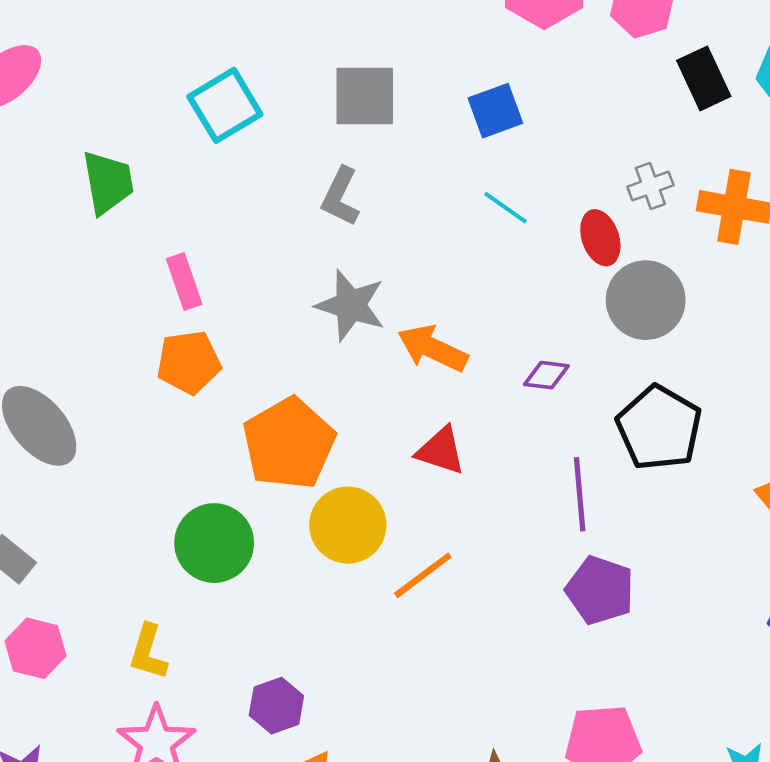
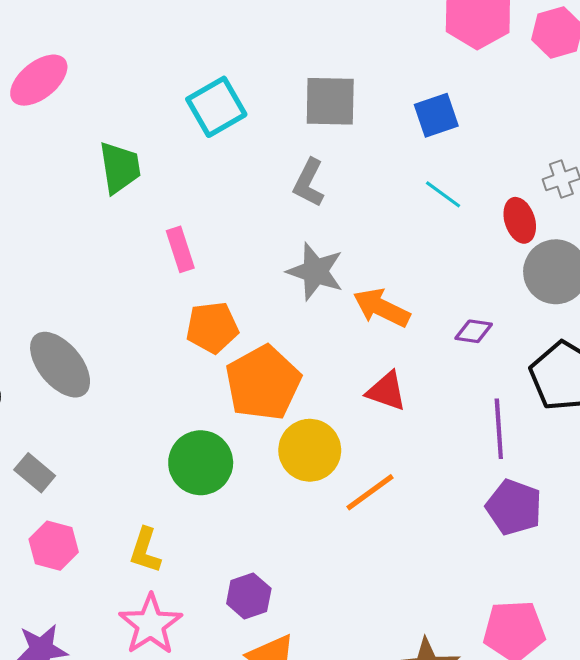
orange pentagon: (189, 362) -> (212, 327), moved

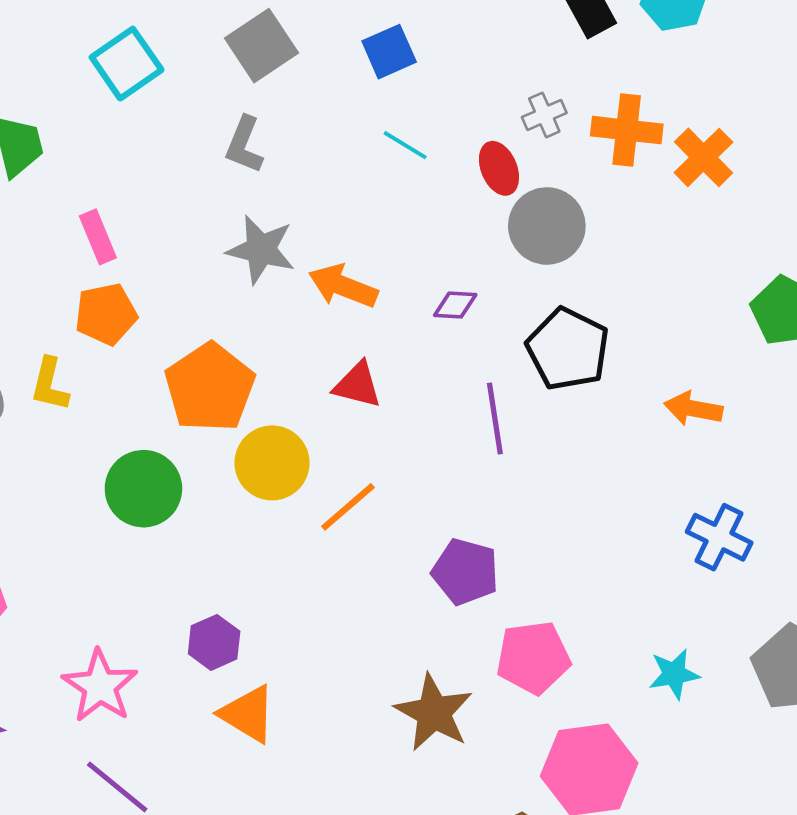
gray square: (330, 101) -> (261, 46), turned -30
orange pentagon: (212, 327) -> (106, 314), moved
purple pentagon: (514, 507) -> (465, 572), moved
yellow L-shape: (145, 550) -> (50, 384), moved

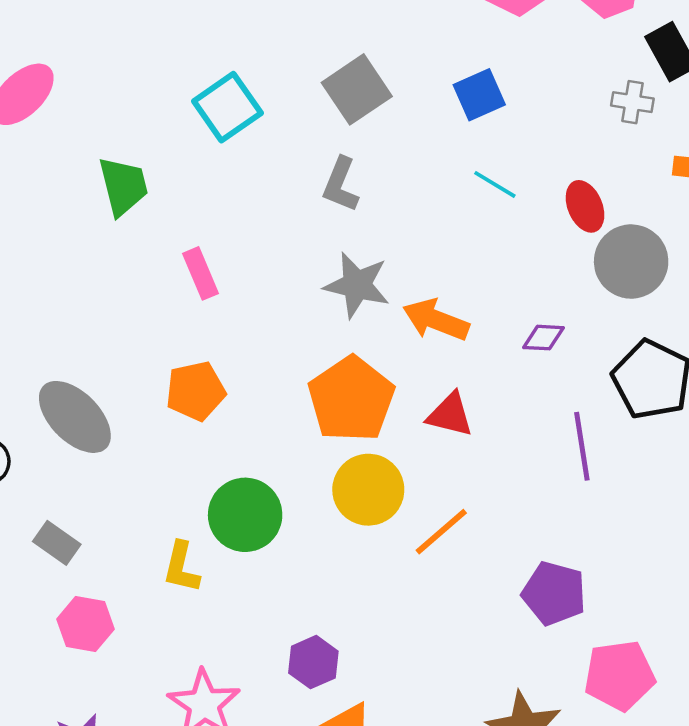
gray cross: (544, 115) -> (632, 102), moved, turned 33
orange pentagon: (106, 314) -> (196, 391), moved
yellow L-shape: (50, 384) -> (181, 567), moved
orange pentagon: (210, 387) -> (351, 399), moved

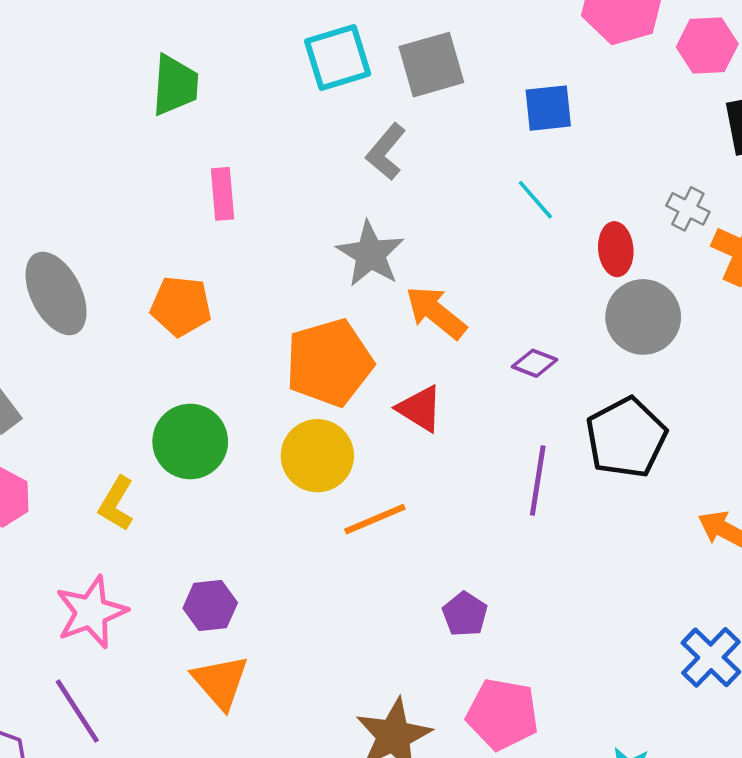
gray cross: (632, 102) -> (688, 209), moved
cyan square: (227, 107) -> (338, 58), moved
yellow L-shape: (181, 567) -> (116, 504), moved
purple pentagon: (554, 593) -> (465, 614), size x0.7

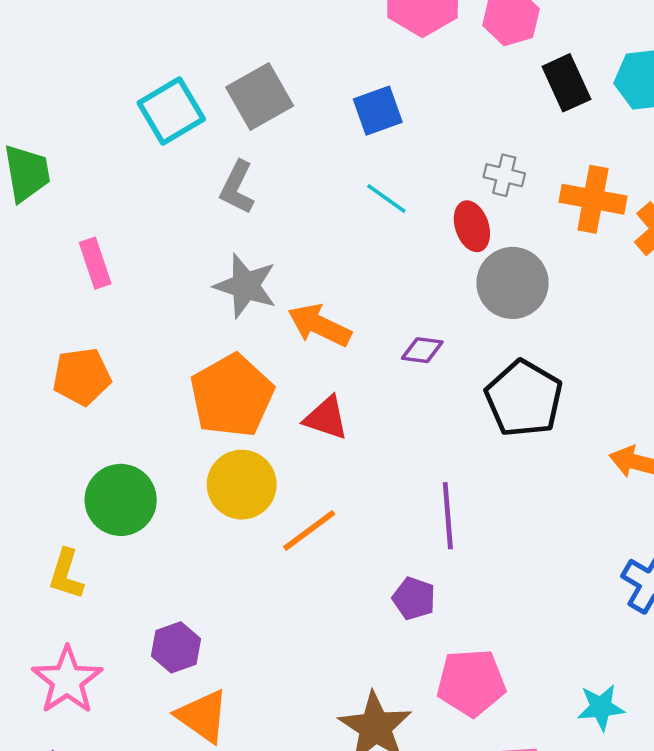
gray cross: (688, 209) -> (504, 175), moved
purple line: (538, 481) -> (448, 516), moved

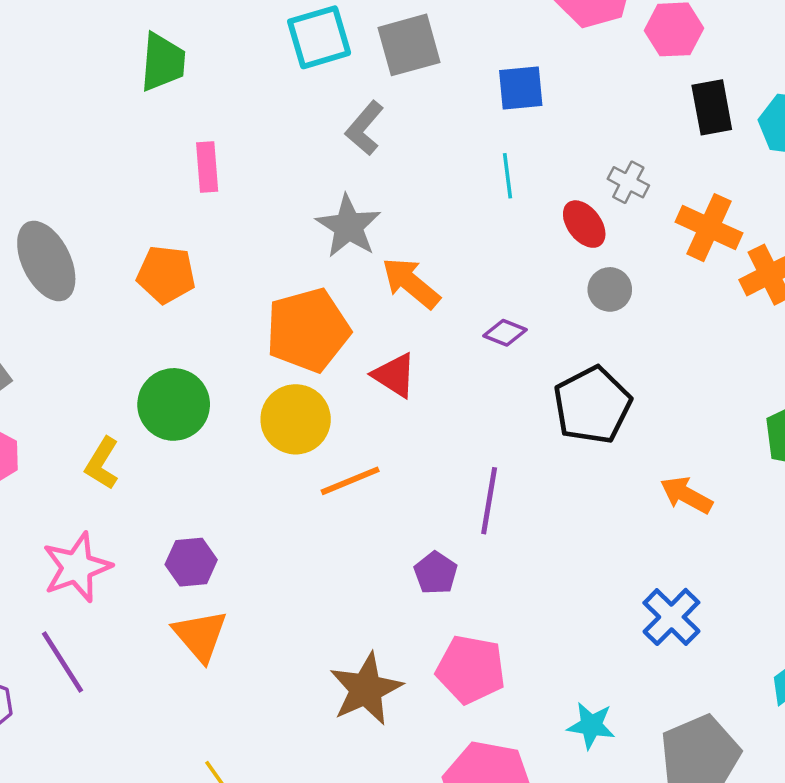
cyan line: (386, 198) -> (507, 176), turned 33
red ellipse: (472, 226) -> (584, 224), turned -33
gray circle: (513, 283) -> (610, 289), size x0.6

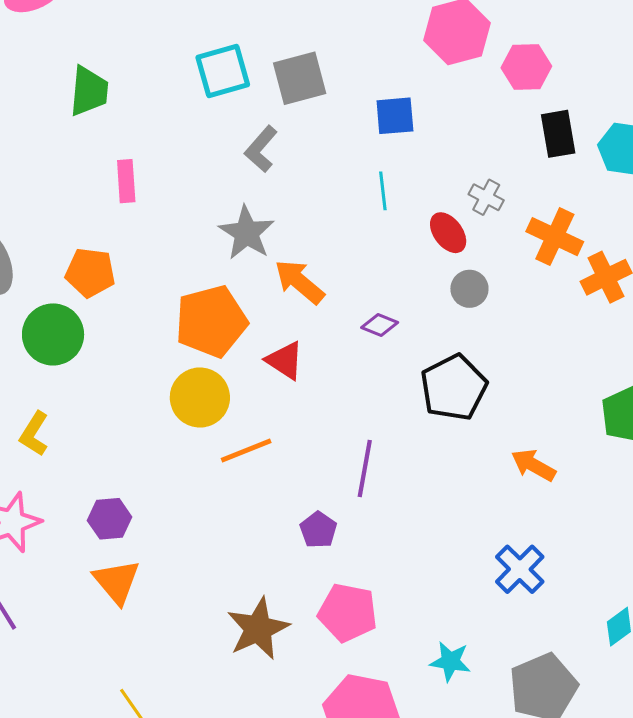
green circle: (174, 404) -> (53, 334), moved

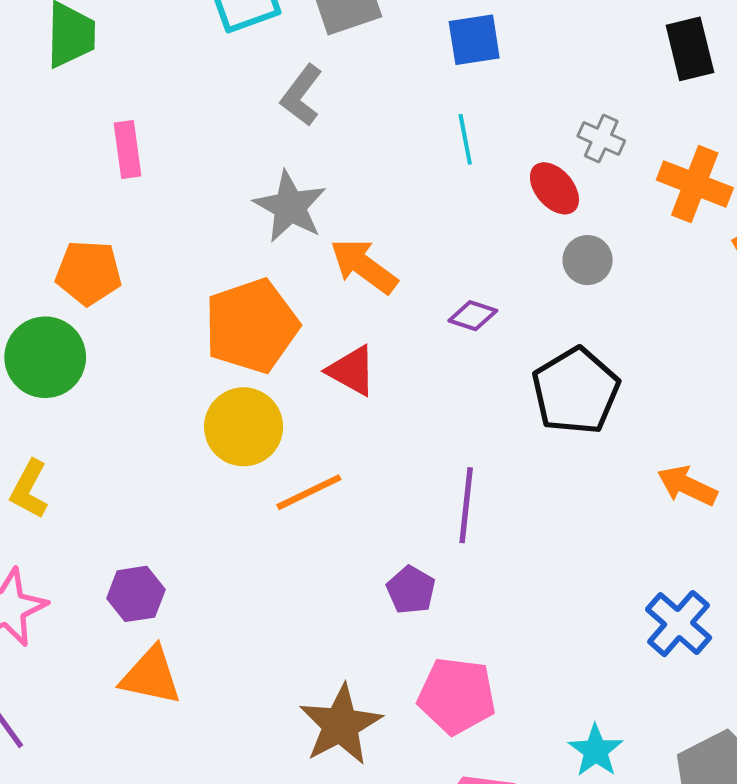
orange triangle: (117, 582) -> (151, 676), turned -34
cyan star: (450, 661) -> (596, 751), turned 30

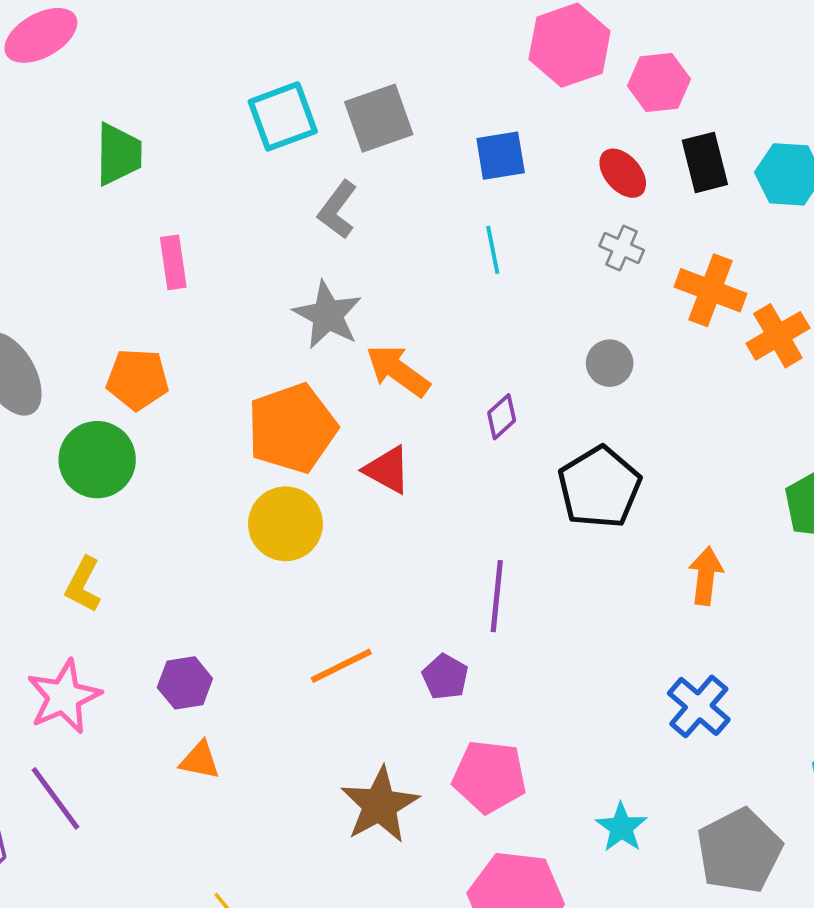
red ellipse: (554, 188) -> (623, 173), moved
purple diamond: (473, 316) -> (502, 417), turned -60
orange arrow: (687, 486) -> (706, 576), turned 72
orange line: (309, 492) -> (341, 666), moved
orange triangle: (151, 676) -> (200, 760), size x0.7

